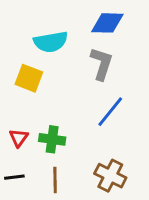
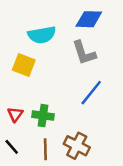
gray L-shape: (102, 64) -> (84, 53), turned 144
brown cross: (110, 176) -> (77, 146), moved
black line: (14, 177) -> (12, 147), turned 56

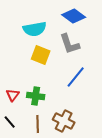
blue diamond: (89, 19) -> (74, 16), turned 35
yellow square: (24, 65) -> (41, 55), moved

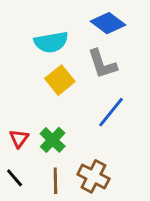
yellow square: (41, 55) -> (60, 80), turned 30
green cross: (36, 96) -> (53, 140), turned 36

